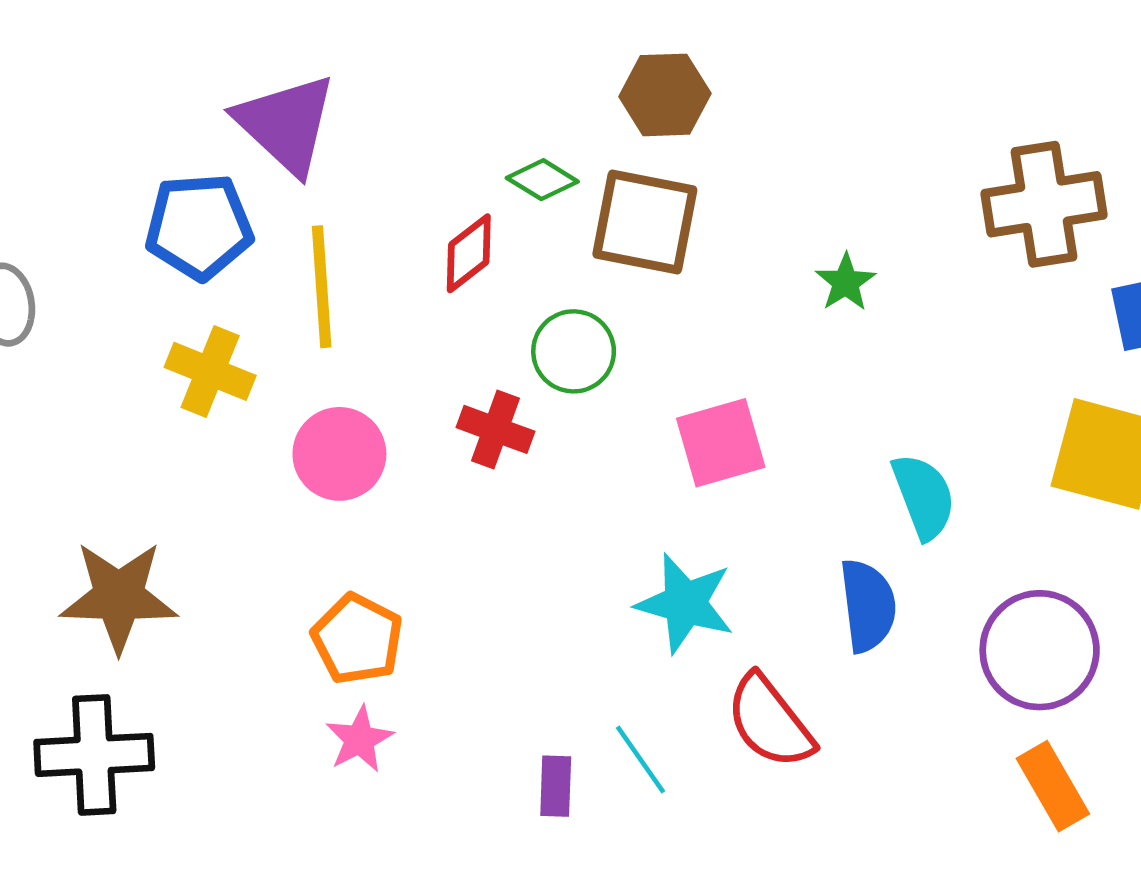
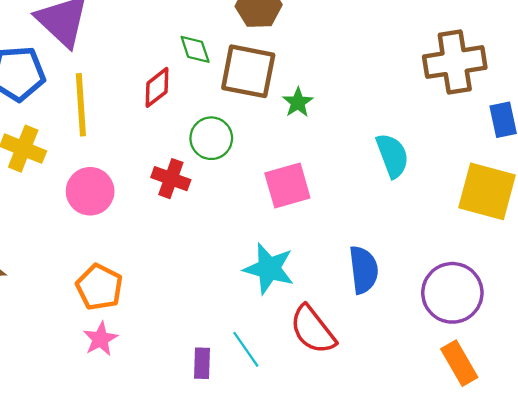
green diamond: (542, 180) -> (195, 49), turned 40
green star: (846, 282) -> (298, 102), moved
cyan semicircle: (924, 496) -> (392, 156), moved

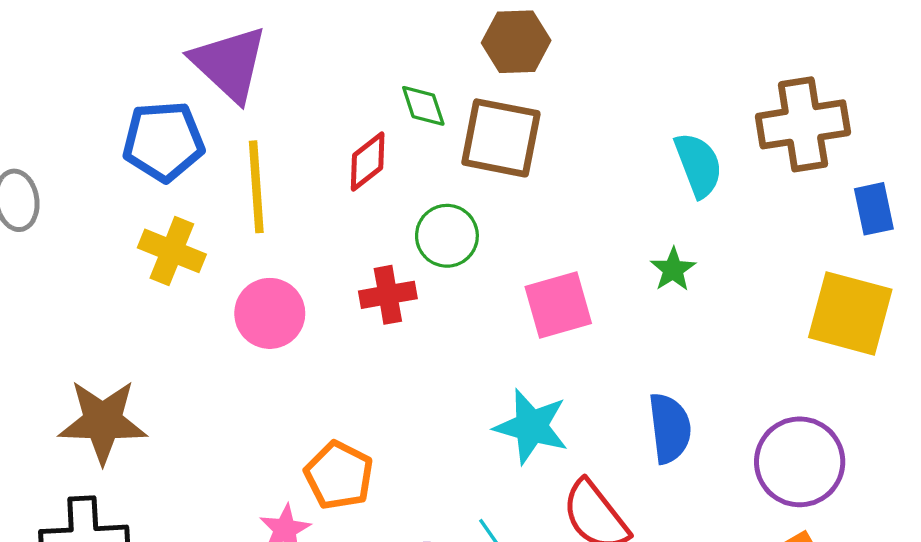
green star: (298, 102) -> (673, 270), moved
cyan semicircle: (392, 156) -> (698, 165), moved
red cross: (171, 179) -> (388, 295), turned -30
orange pentagon: (99, 287) -> (339, 475), moved

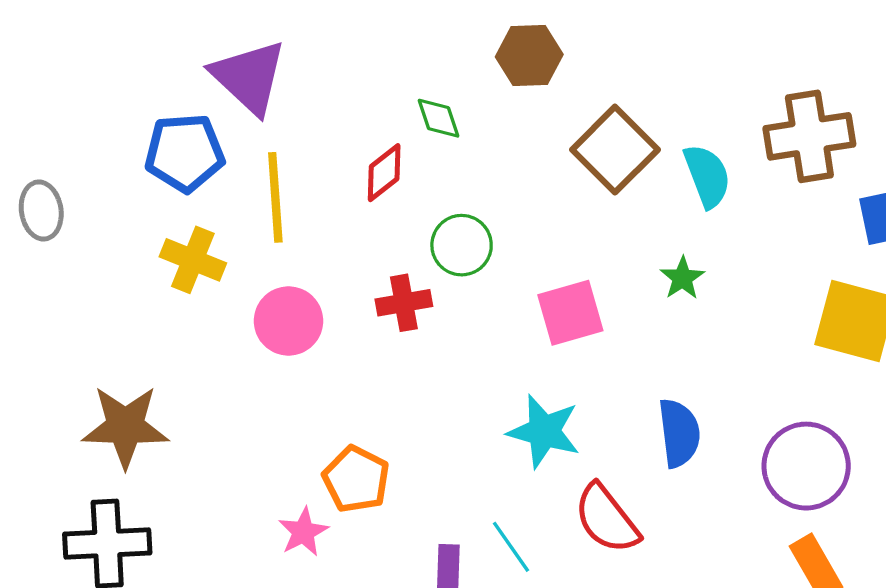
brown square: (501, 138) -> (615, 150), moved, turned 34

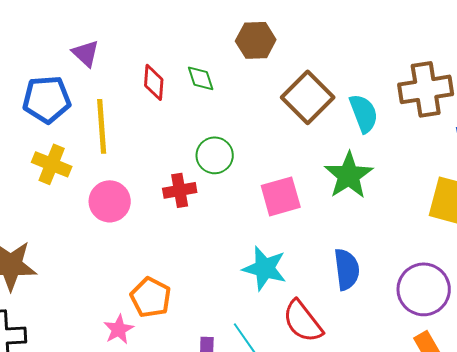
purple triangle: (249, 77) -> (86, 53), size x0.6
red diamond: (384, 173) -> (154, 82), moved, turned -48
green star: (682, 278) -> (349, 175), size x1.8

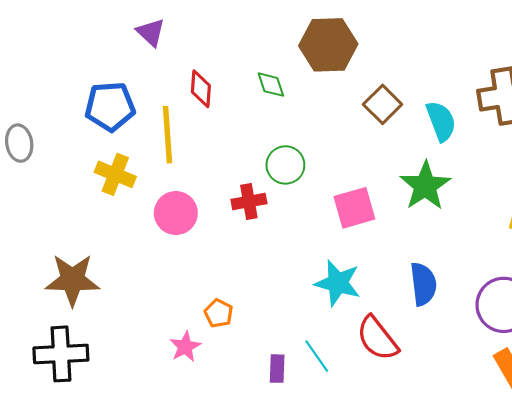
brown hexagon: (256, 40) -> (328, 45), size x1.4
purple triangle: (86, 53) -> (151, 32), moved
red diamond: (154, 82) -> (201, 89), moved
brown square: (308, 97) -> (383, 104), size x0.7
orange pentagon: (151, 297) -> (219, 313), size x0.7

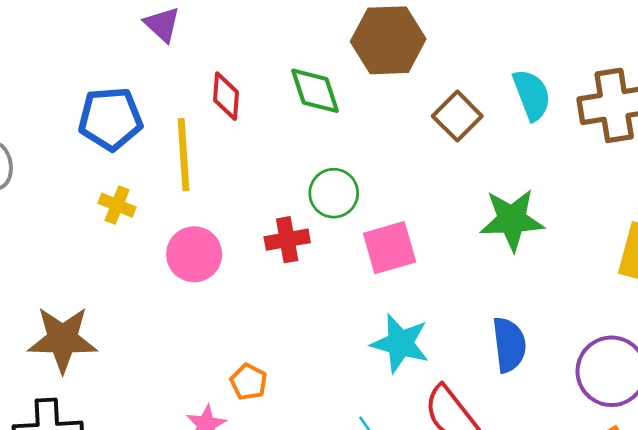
green diamond: (271, 85) -> (315, 91), size x1.4
cyan semicircle: (441, 121) -> (532, 95), moved
yellow cross: (115, 174) -> (117, 205), size x0.7
green star: (425, 186) -> (512, 220), turned 30
pink square: (354, 208) -> (390, 248), moved

